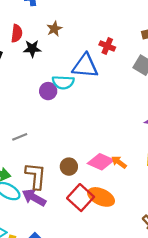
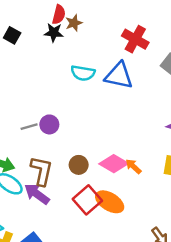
brown star: (54, 29) -> (74, 23), moved
red semicircle: (17, 33) -> (59, 15), moved
red cross: (107, 46) -> (135, 39), size x1.5
blue triangle: (85, 66) -> (119, 76), moved
purple circle: (48, 91) -> (49, 124), moved

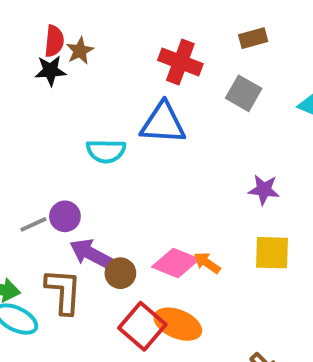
cyan semicircle: (83, 73) -> (106, 151), moved
purple arrow: (37, 194) -> (91, 254), moved

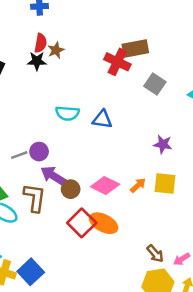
brown rectangle: (253, 38) -> (135, 48), moved, size x1.5
blue triangle: (163, 123) -> (102, 119), moved, size x0.7
orange arrow: (207, 263) -> (138, 185), moved, turned 98

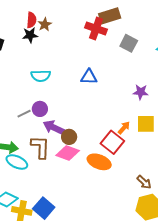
cyan semicircle: (67, 113) -> (41, 76), moved
pink diamond: (105, 185) -> (68, 153), moved
red square: (82, 223) -> (112, 142), moved

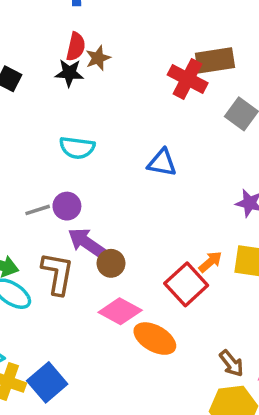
pink diamond: (68, 153) -> (120, 311), moved
orange ellipse: (99, 162) -> (155, 339), moved

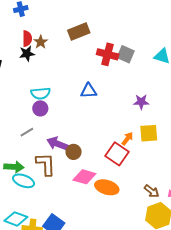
brown rectangle: (215, 60) -> (79, 32), moved
red cross: (188, 79) -> (108, 54), moved
purple circle: (67, 206) -> (40, 108), moved

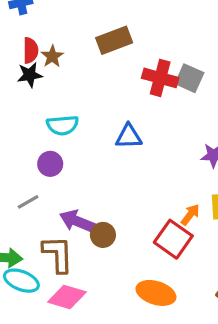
cyan semicircle: (41, 93) -> (63, 125), moved
pink diamond: (84, 177) -> (67, 297), moved

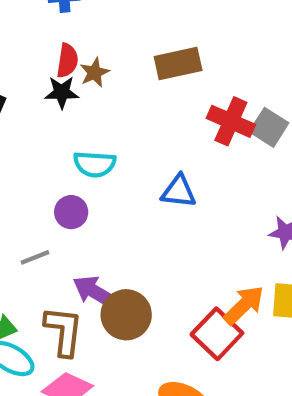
orange arrow: (190, 215) -> (244, 305), size x1.5
brown circle: (103, 235) -> (126, 315), size x1.5

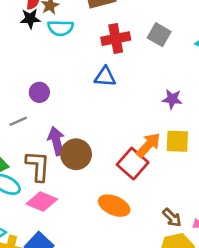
red cross: (231, 121) -> (116, 39), moved, turned -32
cyan semicircle: (95, 164) -> (60, 28), moved
purple arrow: (95, 292) -> (56, 141), turned 48

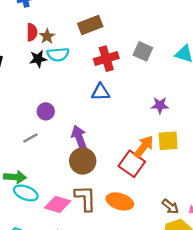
black star: (30, 19) -> (38, 59), moved
purple arrow: (56, 141) -> (79, 137), moved
brown L-shape: (38, 166) -> (85, 198), moved

